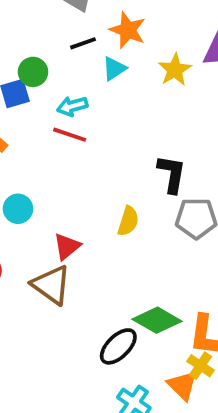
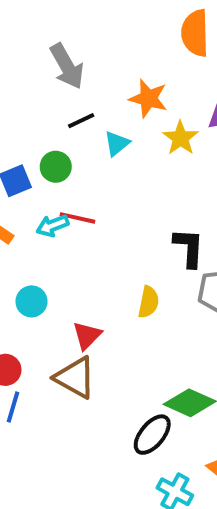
orange star: (128, 30) -> (148, 98), moved
green circle: (33, 72) -> (56, 167), moved
cyan arrow: (72, 106) -> (52, 226), moved

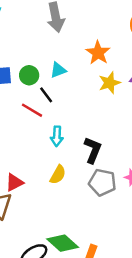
black line: (81, 121) -> (46, 95), moved, turned 60
cyan triangle: (117, 143) -> (58, 70), moved
cyan arrow: (52, 226) -> (57, 136), moved, turned -84

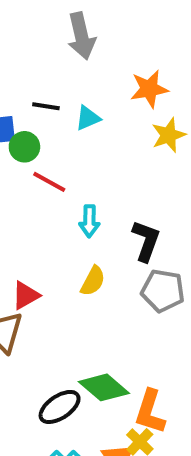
orange star: (98, 53) -> (149, 89), turned 30
green circle: (29, 75) -> (24, 147), moved
black line: (46, 95) -> (46, 106), moved, turned -42

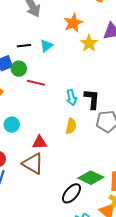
cyan arrow: (89, 221) -> (71, 98), moved
red triangle: (26, 295) -> (39, 142), turned 42

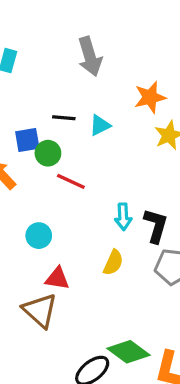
cyan circle: (12, 125) -> (39, 236), moved

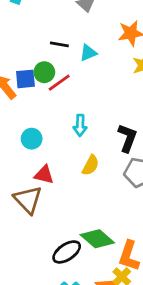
blue square: (27, 140) -> (25, 79), moved
red line: (71, 181) -> (59, 83), moved, turned -65
cyan arrow: (123, 217) -> (80, 125), moved

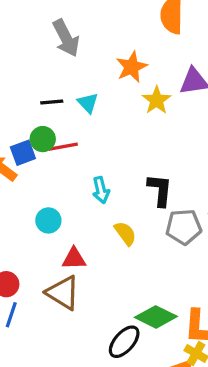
cyan triangle: (88, 53) -> (88, 103), turned -36
red line: (59, 83) -> (63, 147), turned 40
yellow semicircle: (91, 165) -> (125, 233), turned -50

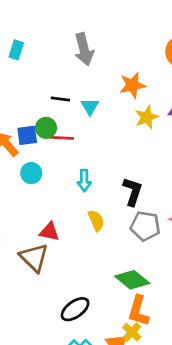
cyan circle: (48, 220) -> (31, 173), moved
green diamond: (156, 317) -> (132, 280), moved

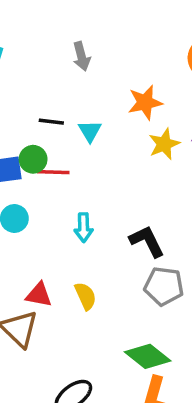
gray arrow: (84, 49) -> (81, 56), size x0.7
black L-shape: (133, 192) -> (147, 241), turned -44
yellow semicircle: (96, 220) -> (85, 296), moved

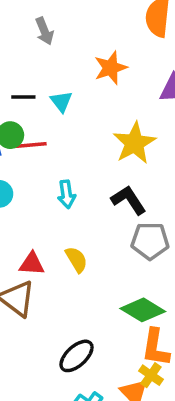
yellow star: (164, 144) -> (134, 143), moved, size x1.4

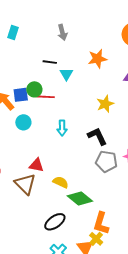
black line: (23, 97) -> (50, 62), moved
yellow star: (134, 143) -> (105, 104), size x0.7
yellow semicircle: (76, 260) -> (61, 182), moved, turned -42
green diamond: (143, 310) -> (80, 199), moved

